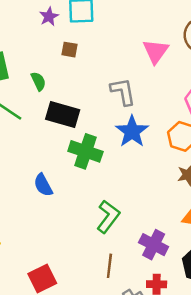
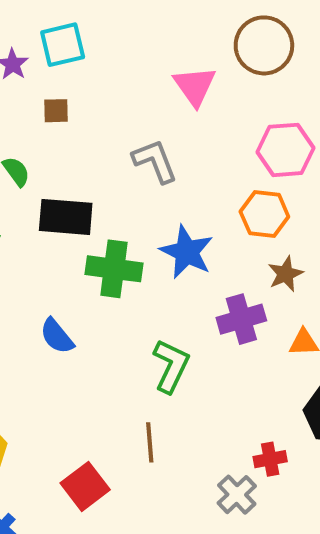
blue star: (132, 131) -> (187, 252), moved
purple cross: (154, 245) -> (241, 319), moved, turned -32
brown line: (109, 266) -> (150, 442), moved

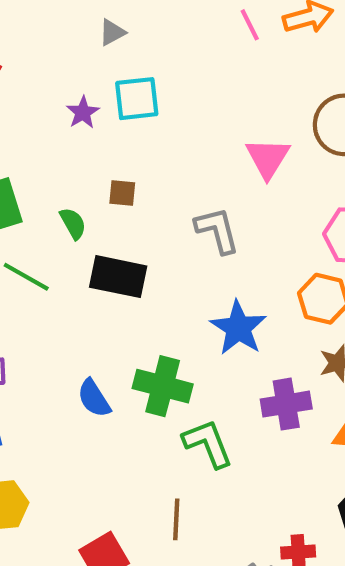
brown square: (56, 111) -> (122, 193), moved
green cross: (114, 269) -> (163, 386), moved
green L-shape: (171, 366) -> (208, 444), turned -54

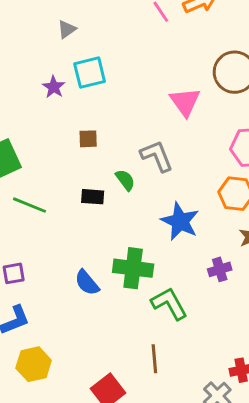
green semicircle: (73, 223) -> (125, 180), moved
black rectangle: (118, 277) -> (93, 197), size x0.6
purple cross: (286, 404) -> (220, 269), size x0.7

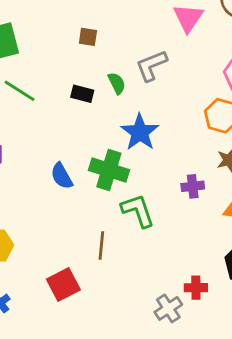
gray L-shape: (157, 156) -> (151, 66), turned -100
blue star: (180, 221) -> (140, 132), moved
brown line: (154, 359) -> (101, 245), moved

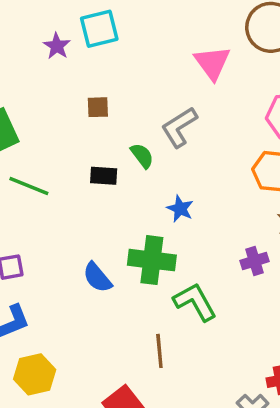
blue star: (140, 132) -> (180, 209), size x0.6

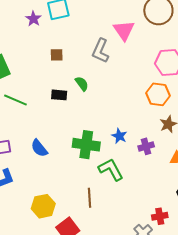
gray L-shape: (179, 127) -> (100, 51), moved, turned -35
blue star: (180, 209) -> (119, 136), moved
blue semicircle: (97, 278) -> (39, 148), moved
yellow hexagon: (35, 374) -> (43, 206), moved

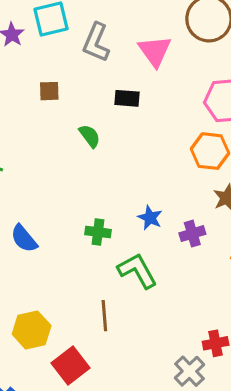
gray L-shape: (100, 51) -> (96, 42), moved
black rectangle: (59, 95) -> (127, 98), moved
green cross: (86, 145) -> (98, 232), size x0.6

